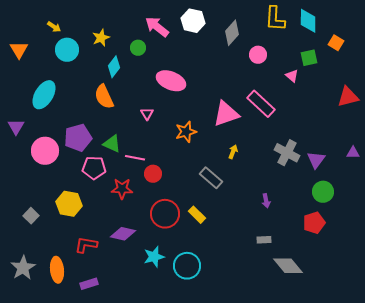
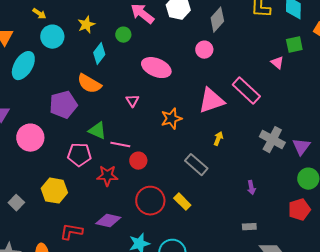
pink circle: (258, 55) -> (204, 50), moved
cyan ellipse: (44, 95) -> (23, 66), moved
orange semicircle: (104, 97) -> (89, 84), turned -35
purple pentagon: (78, 138) -> (63, 105), moved

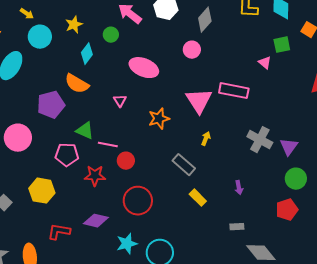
pink rectangle: (246, 91) -> (234, 91), turned -32
pink triangle: (211, 101) -> (199, 101), turned -44
yellow rectangle: (182, 202) -> (198, 198), moved

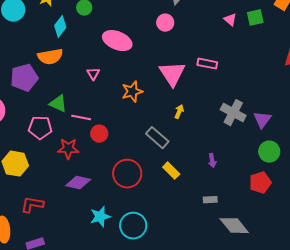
pink triangle: (265, 63) -> (230, 20), moved
orange semicircle: (77, 84) -> (50, 57), turned -40
pink rectangle: (234, 91) -> (207, 64), size x0.7
red circle: (138, 201) -> (127, 174), moved
purple diamond: (96, 221) -> (78, 183), moved

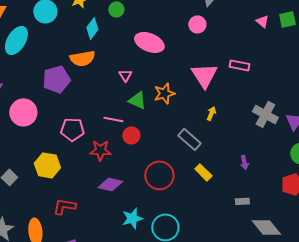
green triangle: (58, 104) -> (137, 100), moved

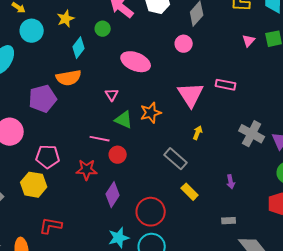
pink triangle: (262, 21) -> (249, 41), turned 32
pink pentagon: (72, 129) -> (48, 157), moved
red circle: (159, 175) -> (151, 212), moved
purple diamond: (110, 184) -> (113, 195), moved, turned -70

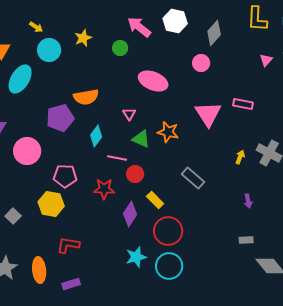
cyan diamond: (79, 48) -> (96, 136), moved
orange star: (151, 113) -> (168, 132), turned 30
yellow arrow: (198, 133) -> (240, 157), moved
yellow rectangle: (190, 192) -> (155, 200), moved

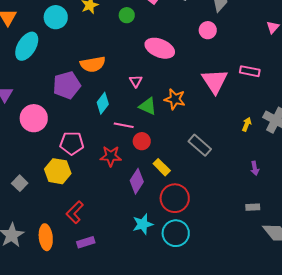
red L-shape: (68, 245) -> (75, 212), turned -55
purple rectangle: (71, 284) -> (86, 242), moved

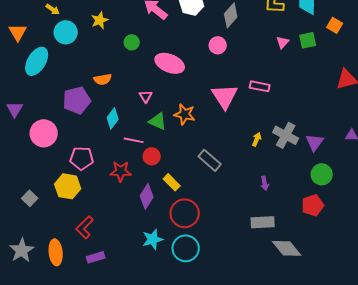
green circle: (127, 15) -> (132, 42), moved
orange semicircle: (93, 64) -> (103, 79), size x0.7
gray rectangle: (253, 207) -> (263, 222), size x1.6

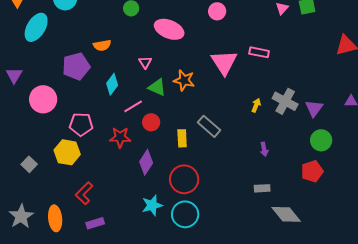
pink line: (134, 140) -> (133, 106), turned -42
yellow rectangle: (172, 182) -> (182, 138), moved, turned 42
gray rectangle: (263, 222) -> (262, 188), size x0.7

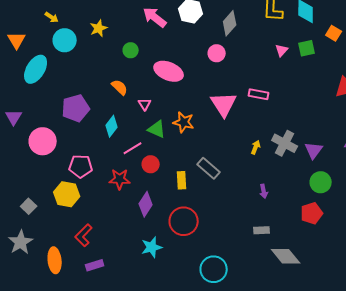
orange semicircle: (102, 45) -> (120, 87), moved, turned -126
cyan circle: (185, 214) -> (214, 269), moved
gray star: (21, 216) -> (21, 242), moved

